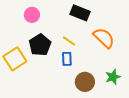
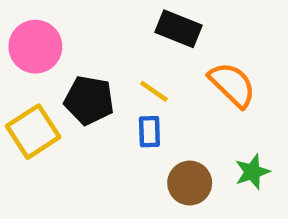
pink circle: (32, 15) -> (35, 47), moved, size x1.5
black pentagon: (40, 45) -> (89, 100), turned -30

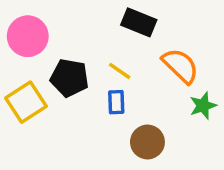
green star: (252, 172) -> (203, 106), moved

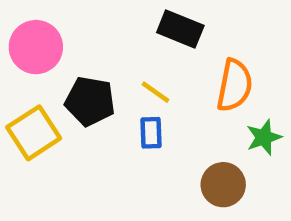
orange semicircle: (180, 66) -> (234, 85), turned 57
brown circle: (147, 142) -> (223, 185), moved

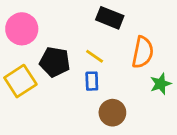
brown circle: (223, 185) -> (112, 113), moved

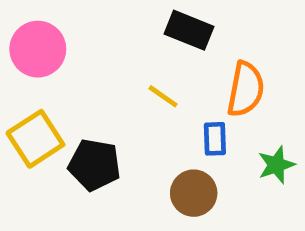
black pentagon: (55, 62) -> (94, 165), moved
blue rectangle: (92, 81) -> (215, 139), moved
green star: (161, 84) -> (276, 165), moved

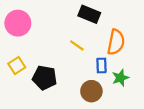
yellow square: (35, 139) -> (17, 66), size x0.7
green star: (276, 165) -> (120, 78), moved

